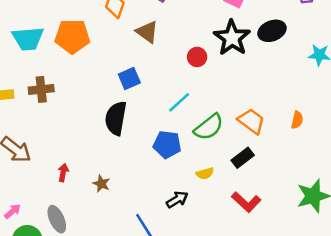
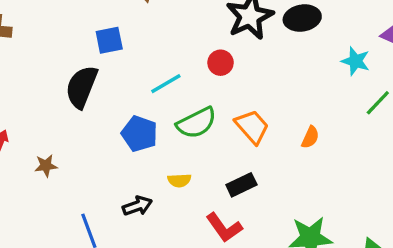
red circle: (197, 57) -> (221, 63), moved
black rectangle: (243, 158) -> (241, 185), moved
brown star: (101, 184) -> (46, 166), turned 30

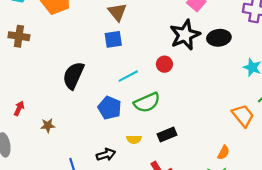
blue square: (109, 40) -> (113, 39), moved
orange trapezoid: (252, 127) -> (243, 116), moved
orange semicircle: (310, 137) -> (224, 153), moved
black rectangle: (241, 185) -> (167, 135), moved

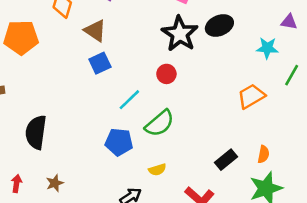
black semicircle: (73, 75) -> (36, 132), moved
red arrow: (19, 108) -> (17, 184), moved
orange trapezoid: (243, 116) -> (251, 96), moved, turned -65
black rectangle: (167, 135) -> (226, 160), moved

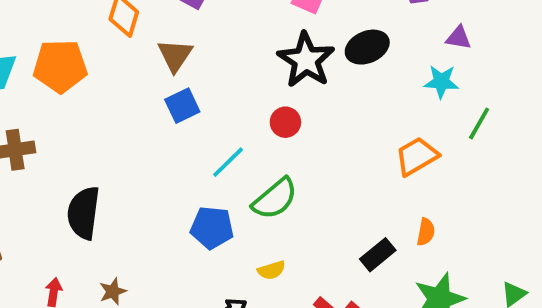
purple triangle: (289, 22) -> (459, 38), moved
brown triangle: (95, 31) -> (175, 55), turned 30
orange semicircle: (263, 154) -> (426, 232), moved

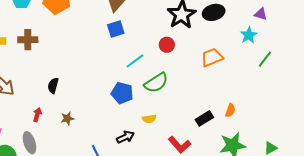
cyan star: (441, 82) -> (249, 35), turned 30
orange trapezoid: (417, 156) -> (212, 57), moved
black semicircle: (84, 213) -> (53, 86), moved, size x0.6

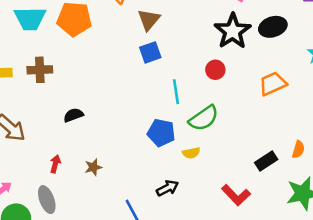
cyan line: (135, 61) -> (176, 92), turned -60
black semicircle: (53, 86) -> (73, 115), moved, turned 56
yellow semicircle: (149, 119) -> (191, 153), moved

